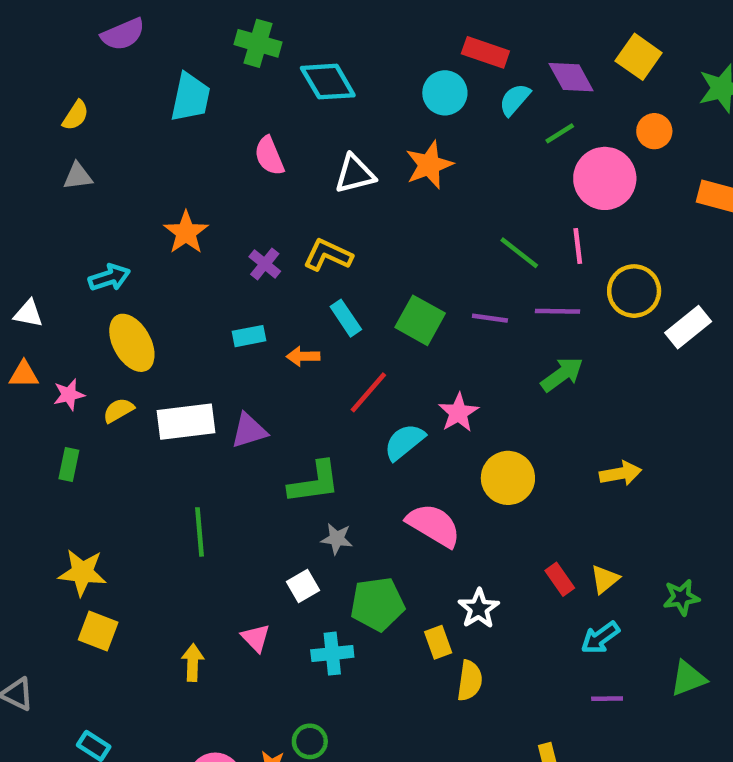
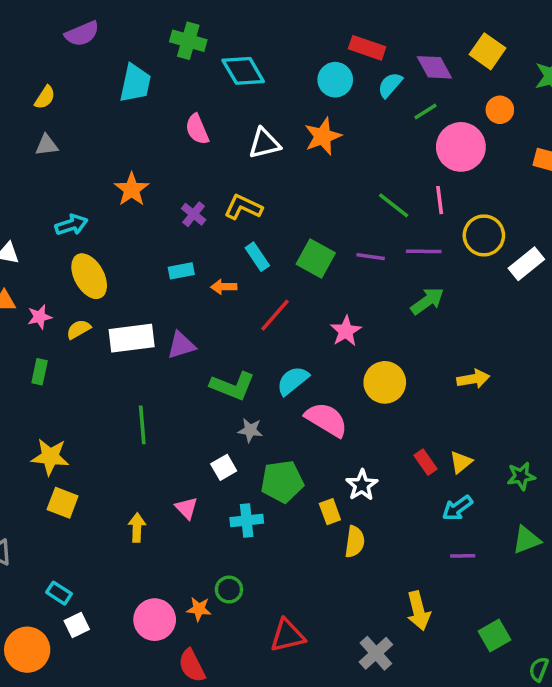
cyan semicircle: (404, 442) -> (293, 381), moved
green L-shape: (314, 482) -> (233, 386), turned 30

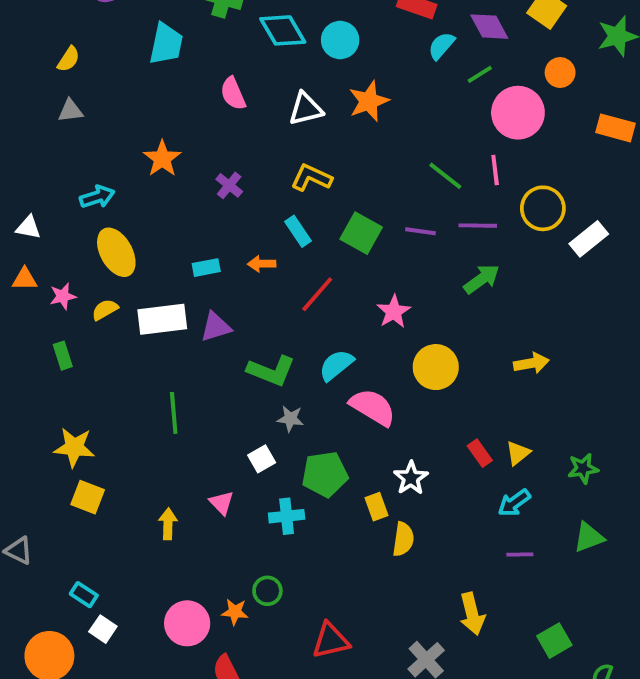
cyan circle: (335, 80) -> (340, 40), moved
yellow L-shape: (243, 207) -> (311, 178), moved
cyan rectangle: (181, 271) -> (206, 268), moved
green rectangle: (40, 372) -> (63, 356), turned -30
white square: (77, 625) -> (103, 629), turned -30

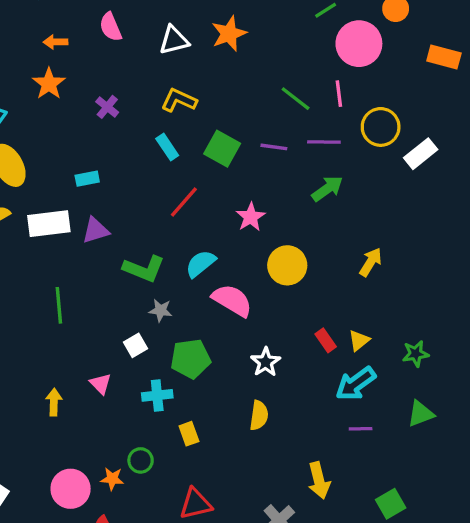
orange arrow: (262, 264) -> (56, 42), moved
yellow arrow: (531, 363) -> (371, 262), turned -48
cyan arrow: (514, 503) -> (356, 384), size x1.4
yellow rectangle: (376, 507) -> (189, 434), moved

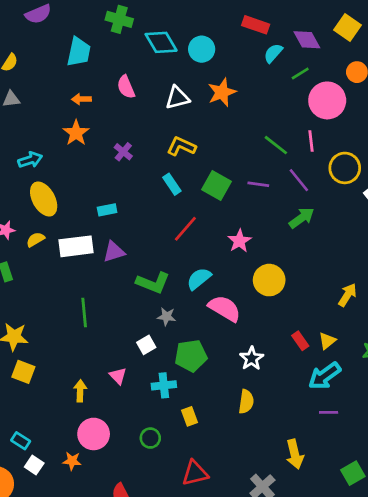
purple line: (324, 142) -> (299, 180), turned 50
yellow arrow: (371, 262) -> (347, 295), moved
orange star: (112, 479) -> (72, 461), moved
pink circle: (71, 489) -> (94, 434), moved

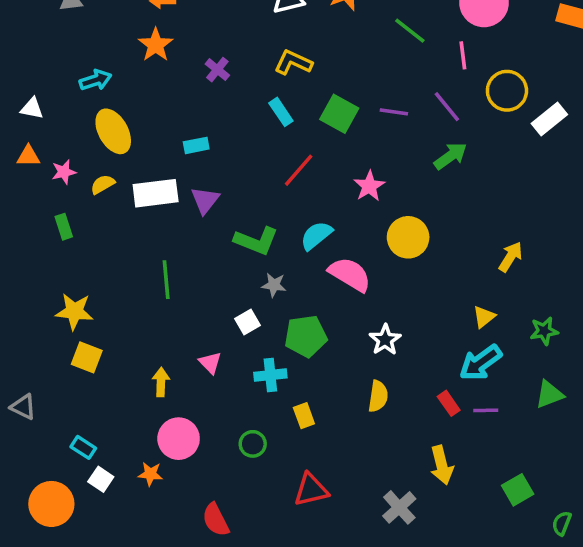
green line: (276, 145) -> (410, 31), moved
purple triangle: (114, 252) -> (205, 200), turned -35
red rectangle: (300, 341) -> (449, 403), moved

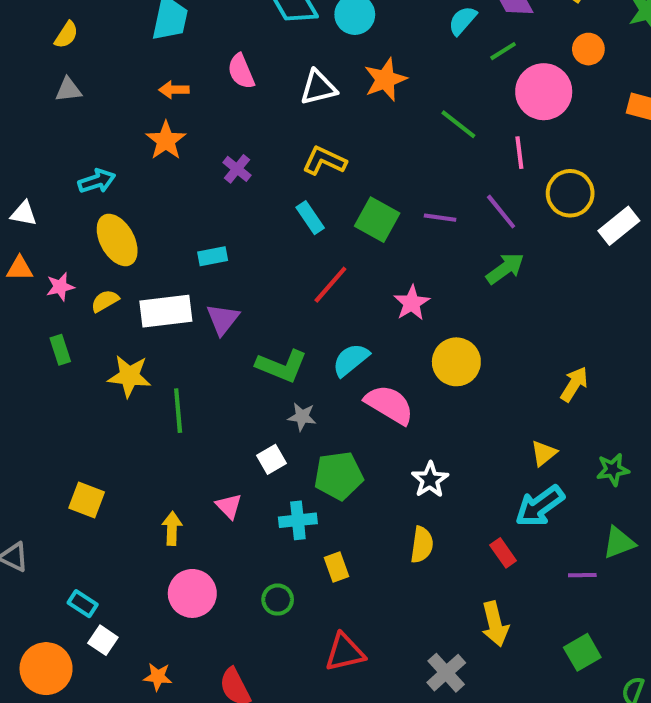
yellow star: (74, 311) -> (129, 376), moved
purple line: (486, 410) -> (582, 575), moved
orange star: (150, 474) -> (158, 677), moved

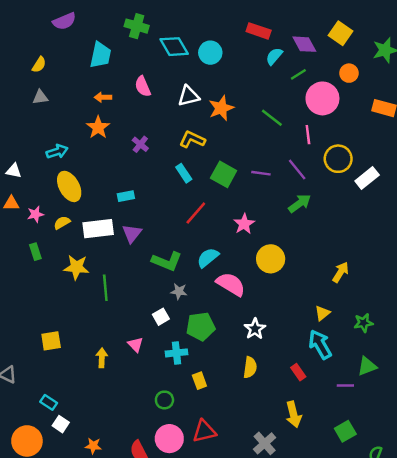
orange star: (385, 79) -> (221, 108), moved
yellow square: (87, 500) -> (51, 341), turned -30
cyan arrow: (540, 506) -> (320, 344), turned 96
pink circle: (192, 593) -> (169, 439), moved

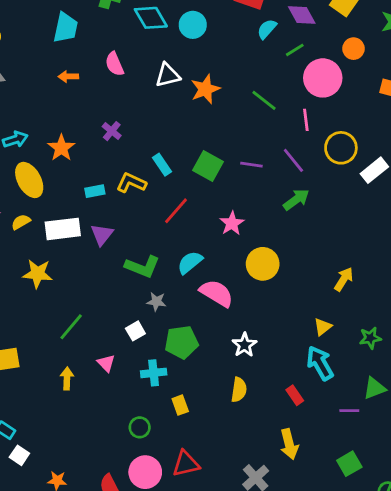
orange star: (98, 127) -> (61, 148), moved
yellow L-shape: (192, 139) -> (131, 183), moved
green line: (105, 288) -> (71, 327), moved, turned 45

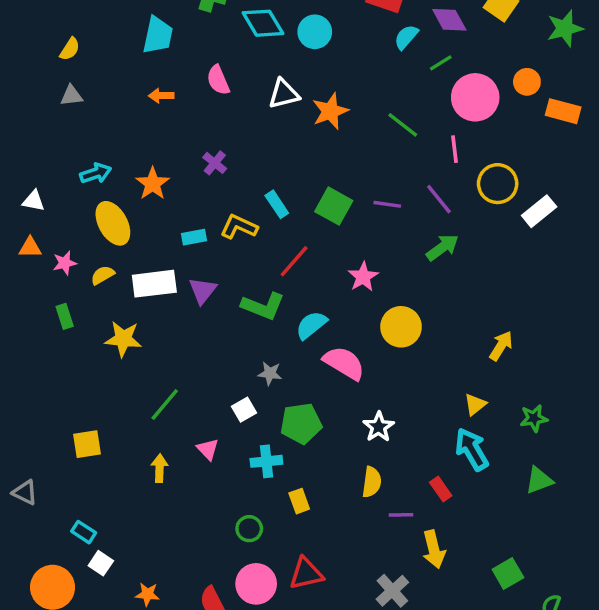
orange circle: (353, 49) -> (527, 82), moved
green L-shape: (142, 267) -> (263, 306), moved
purple line: (349, 411) -> (401, 515), moved

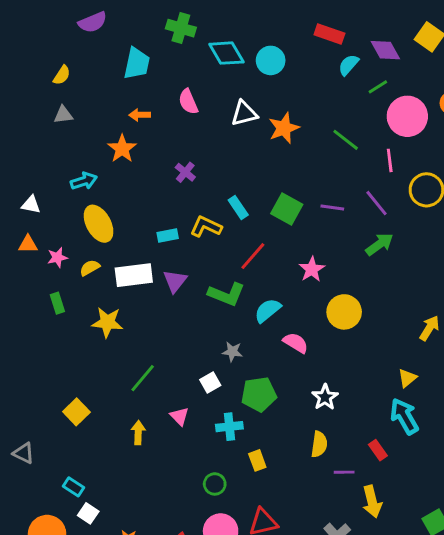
orange star: (153, 184) -> (122, 149), moved
pink semicircle: (344, 363) -> (296, 343), size x0.7
yellow square: (87, 444) -> (76, 412), turned -35

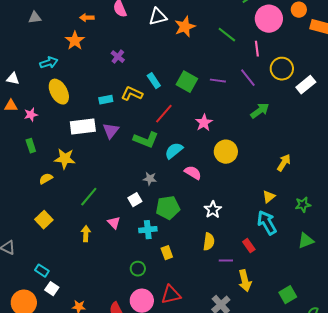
green arrow: (379, 244) -> (260, 111), moved
yellow semicircle: (90, 268) -> (46, 179), moved

